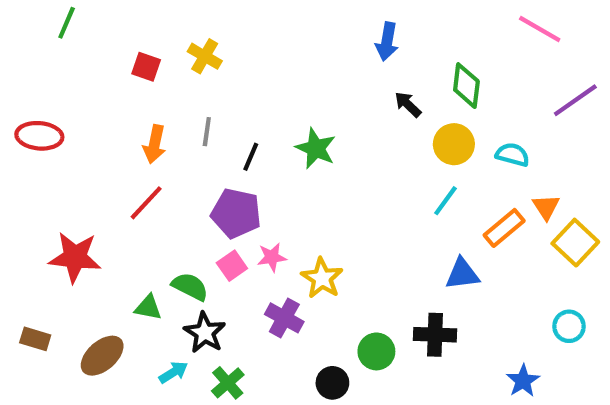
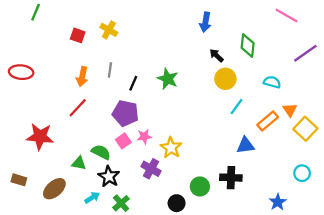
yellow circle: (454, 144) -> (225, 79), moved

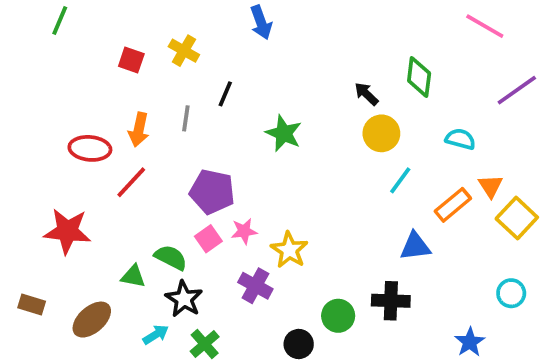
blue arrow: (205, 22) -> (261, 22), moved, turned -30
red ellipse: (21, 72) -> (90, 148), moved
black line: (133, 83) -> (225, 94), moved

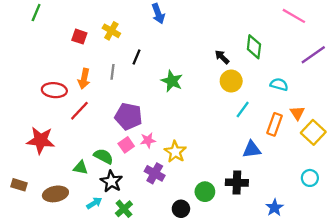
orange rectangle: (453, 205) -> (275, 124), turned -30
brown ellipse: (92, 320) -> (55, 194), turned 30
blue star: (470, 342) -> (275, 208), moved

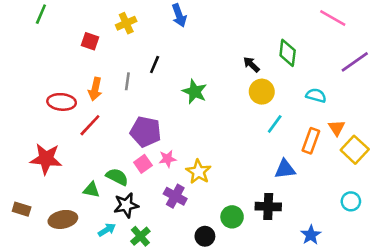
yellow cross: (111, 31) -> (126, 23), moved, turned 36
black star: (111, 181) -> (126, 205), turned 30

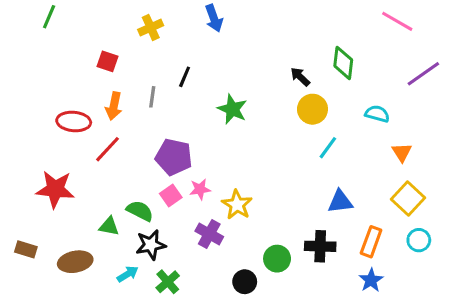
red square: (90, 41) -> (108, 61), moved
orange rectangle: (311, 141) -> (371, 242), moved
yellow square: (355, 150) -> (408, 199), moved

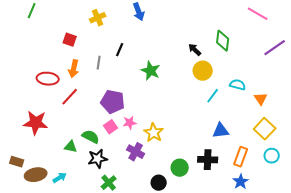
cyan semicircle: (377, 114) -> (238, 85), moved
brown ellipse: (75, 262) -> (36, 175), moved
cyan arrow: (128, 274) -> (60, 178), moved

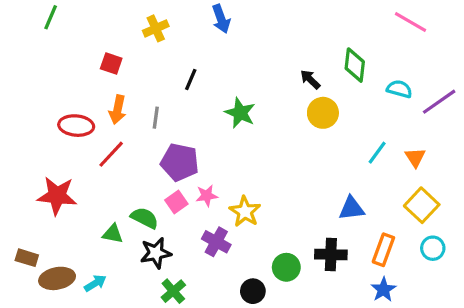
purple line: (275, 48) -> (439, 102), moved
gray line: (99, 63) -> (156, 118), moved
cyan semicircle: (238, 85) -> (399, 89), moved
cyan line: (213, 96) -> (377, 153), moved

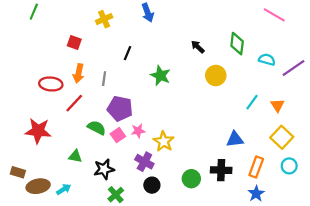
black arrow: (310, 79) -> (198, 47), moved
green semicircle: (145, 218) -> (97, 128), moved
black circle: (253, 291) -> (152, 185), moved

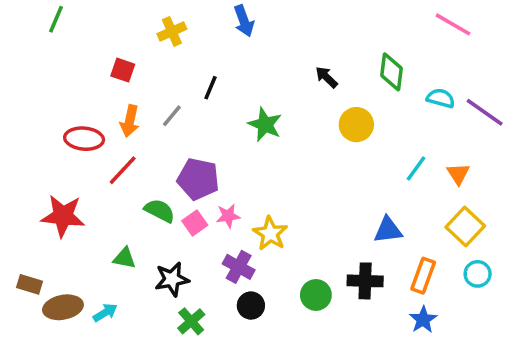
purple line: (293, 68) -> (485, 112), turned 70
gray line: (104, 79) -> (172, 116), moved, turned 32

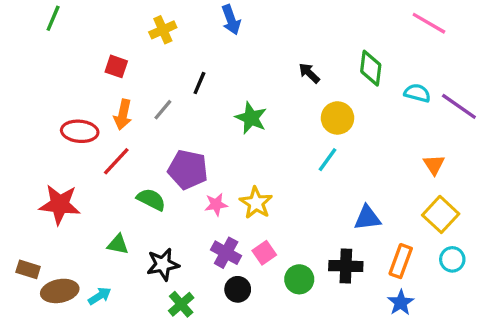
cyan line: (416, 168) -> (328, 160), moved
pink square: (195, 223) -> (264, 253), moved
yellow star: (270, 233) -> (256, 203), moved

